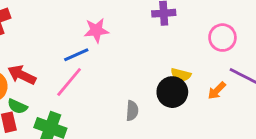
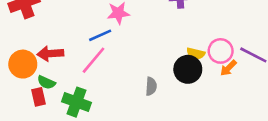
pink circle: (222, 38) -> (221, 51), moved
red arrow: (22, 75) -> (50, 54), turned -30

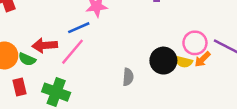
red arrow: (50, 54) -> (45, 45), moved
yellow semicircle: (196, 54) -> (184, 62), moved
green semicircle: (46, 82) -> (27, 59), moved

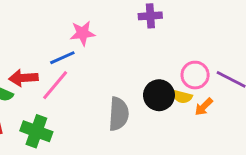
orange arrow: (202, 59) -> (204, 107), moved
gray semicircle: (128, 77) -> (119, 114), size x1.6

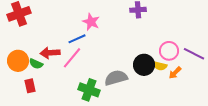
pink star: (83, 33) -> (91, 22), turned 30
gray semicircle: (119, 114) -> (116, 78), turned -110
green cross: (36, 131) -> (89, 90), moved

